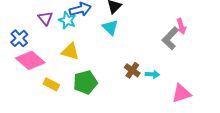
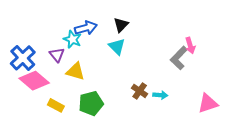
purple triangle: (45, 18) -> (57, 55), moved
blue cross: (19, 38) -> (23, 58), size x1.4
pink triangle: (181, 93) -> (208, 103), moved

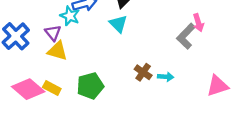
yellow triangle: (75, 71) -> (57, 51), moved
pink diamond: (34, 81) -> (28, 89), moved

